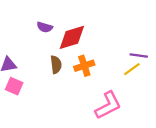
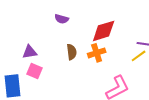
red diamond: (72, 37) -> (104, 31), moved

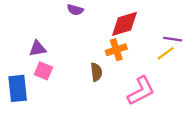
brown semicircle: (72, 52) -> (96, 72), moved

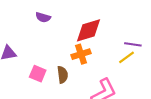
pink square: (43, 71) -> (38, 74), moved

